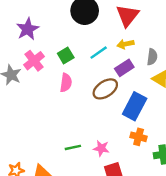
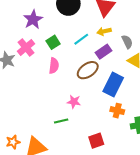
purple star: (28, 29) -> (33, 19), moved
gray semicircle: (152, 57) -> (127, 42), turned -32
pink star: (101, 148) -> (74, 102), moved

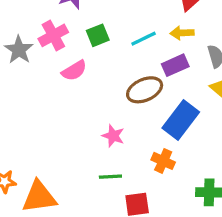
pink semicircle: (54, 66) -> (74, 71), moved, turned 42
orange cross: (117, 111) -> (163, 161), moved
green line: (61, 121) -> (110, 177), moved

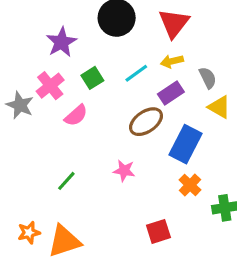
orange cross: (163, 161) -> (190, 185), moved, turned 30
green line: (110, 177) -> (66, 181), moved, turned -35

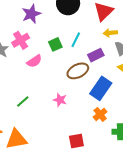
yellow arrow: (172, 61) -> (110, 33), moved
cyan line: (136, 73) -> (76, 40), turned -35
green square: (92, 78) -> (55, 44), moved

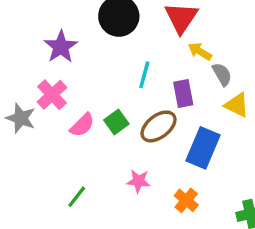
yellow arrow: (110, 33) -> (200, 51), turned 48
green square: (55, 44) -> (116, 122), moved
purple rectangle: (96, 55) -> (183, 94), turned -63
orange cross: (100, 114) -> (186, 200), moved

